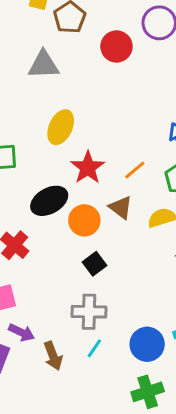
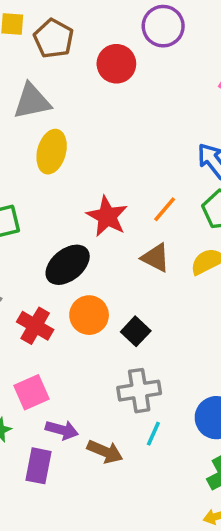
yellow ellipse: (61, 127) -> (52, 152), moved
orange circle: (84, 220) -> (89, 315), moved
brown arrow: (53, 356) -> (105, 452), turned -36

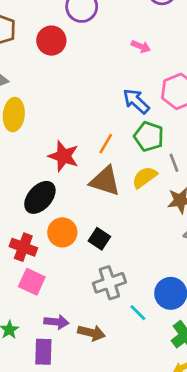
brown triangle: (156, 258) -> (105, 181), size x1.4
pink square: (31, 392) -> (32, 282), moved, turned -32
cyan line: (153, 434) -> (138, 313), moved, turned -60

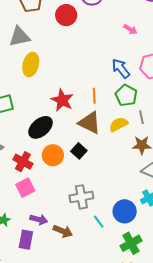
orange line: (106, 144) -> (94, 96), turned -42
black square: (99, 239) -> (79, 151), moved
pink square: (32, 282) -> (25, 188), turned 30

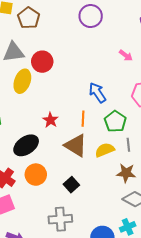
red circle: (66, 15) -> (42, 62), moved
blue arrow: (121, 68) -> (97, 93), moved
red star: (62, 100) -> (50, 120), size x0.7
black square: (79, 151) -> (71, 185), moved

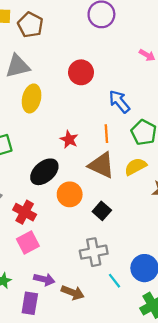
red circle: (42, 62) -> (81, 72), moved
orange circle: (36, 175) -> (70, 194), moved

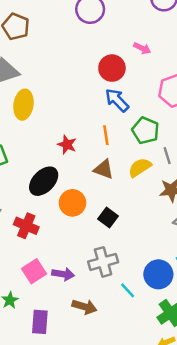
red circle: (81, 72) -> (112, 68), moved
brown triangle: (101, 165) -> (104, 169), size x0.7
pink square: (28, 242) -> (34, 271), moved
purple arrow: (44, 279) -> (63, 274), moved

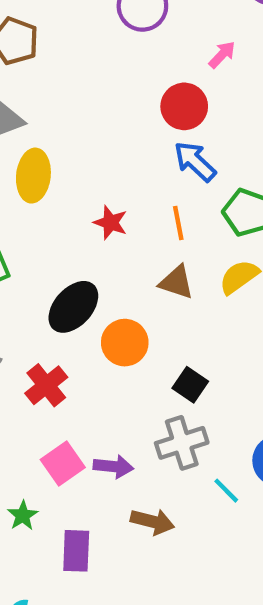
pink arrow: (142, 48) -> (222, 55), moved, turned -70
red star: (67, 145) -> (111, 223), moved
black square: (108, 218) -> (190, 385), moved
red cross: (26, 226) -> (46, 385), turned 30

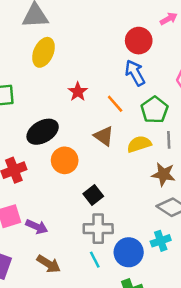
orange line: (178, 223) -> (115, 104), turned -48
gray cross: (182, 443) -> (98, 229), moved

